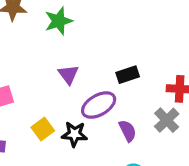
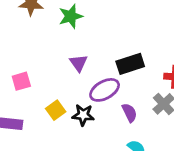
black rectangle: (128, 75) -> (130, 64), size x1.4

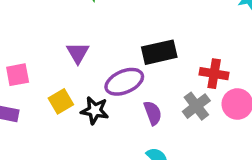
purple triangle: (79, 63) -> (78, 53), moved
pink square: (21, 81) -> (18, 75), moved

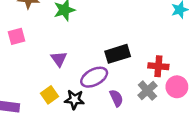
pink square: (18, 75) -> (17, 36), moved

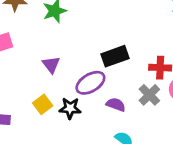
purple semicircle: (116, 98) -> (116, 105), turned -42

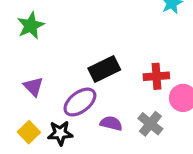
gray cross: (149, 95) -> (150, 124), moved

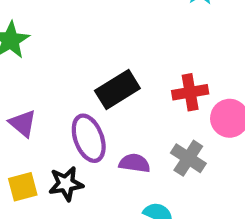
purple ellipse: (80, 102) -> (89, 138), turned -68
yellow square: (29, 132) -> (23, 187), turned 35

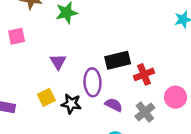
red cross: (190, 92) -> (144, 74), moved, turned -30
yellow square: (23, 187) -> (46, 97), turned -30

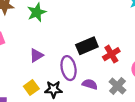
purple triangle: (58, 62) -> (36, 55), turned 40

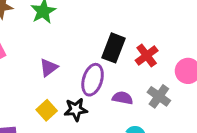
black rectangle: (87, 46) -> (113, 48), turned -40
purple ellipse: (69, 68) -> (93, 80), turned 35

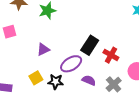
red cross: (147, 56) -> (111, 55), turned -35
purple ellipse: (93, 80) -> (71, 64), turned 30

